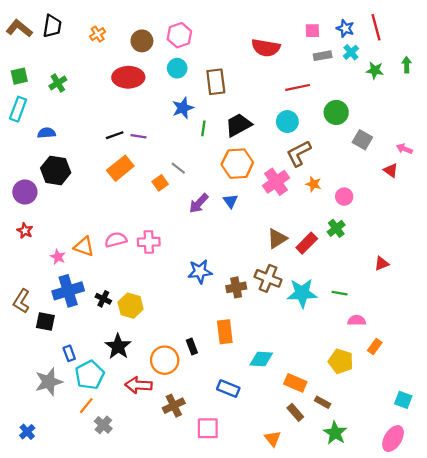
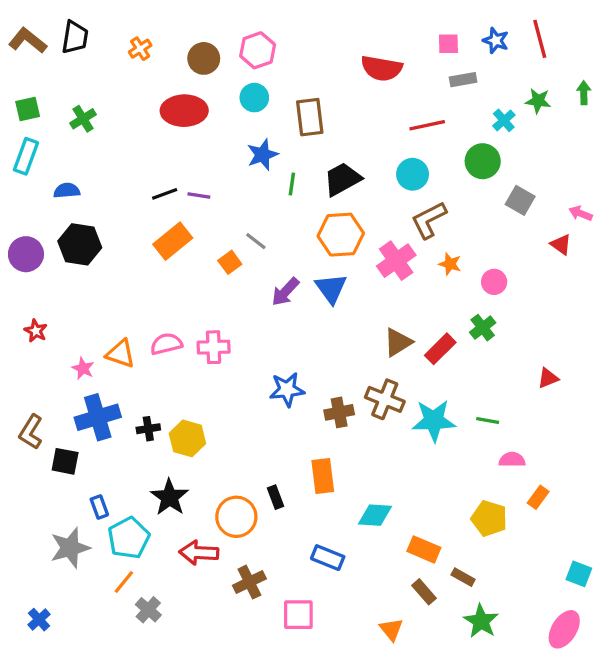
cyan cross: (351, 52) -> (504, 120), moved
purple circle: (25, 192) -> (26, 254), moved
blue triangle: (231, 201) -> (331, 288), size x1.5
black cross: (103, 299) -> (148, 429), turned -35

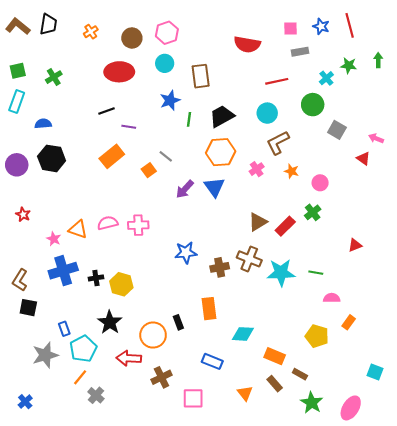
black line: (165, 194) -> (107, 111), moved
pink cross: (396, 261) -> (257, 169), size x0.6
black square: (65, 461) -> (28, 308), moved
orange triangle: (391, 629) -> (245, 393), moved
pink ellipse: (564, 629) -> (351, 408), moved

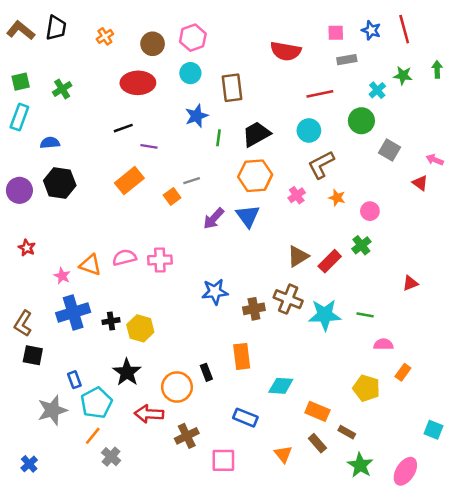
gray line: (166, 156) -> (192, 181), turned -56

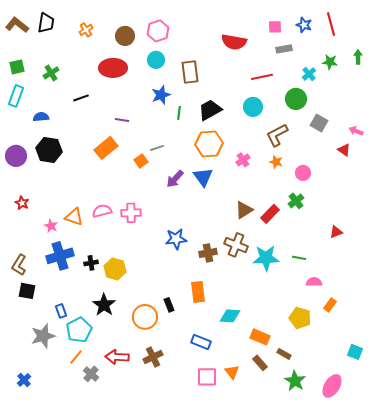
black line: (123, 128) -> (81, 98), moved
brown L-shape: (321, 165) -> (277, 135), moved
red arrow: (149, 414) -> (117, 357), moved
pink square: (223, 460) -> (207, 377), moved

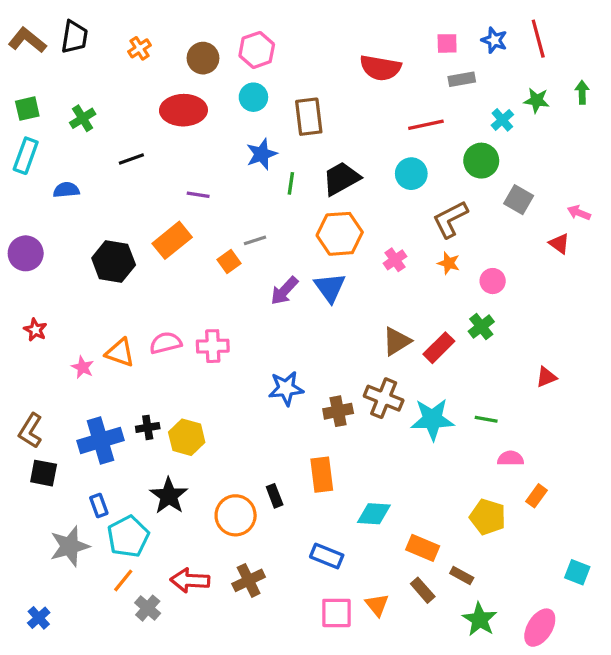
black hexagon: (49, 150) -> (114, 261), moved
blue cross: (60, 256) -> (100, 440), moved

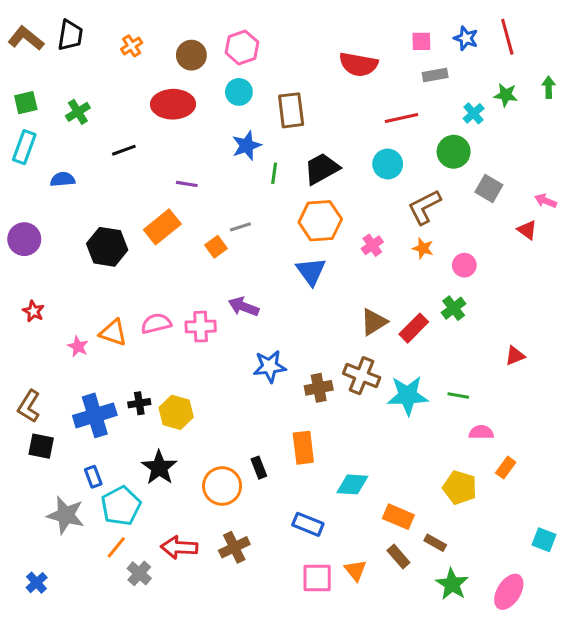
purple arrow: (284, 291) -> (244, 307), moved, turned 68
gray star: (70, 546) -> (66, 515), turned 30

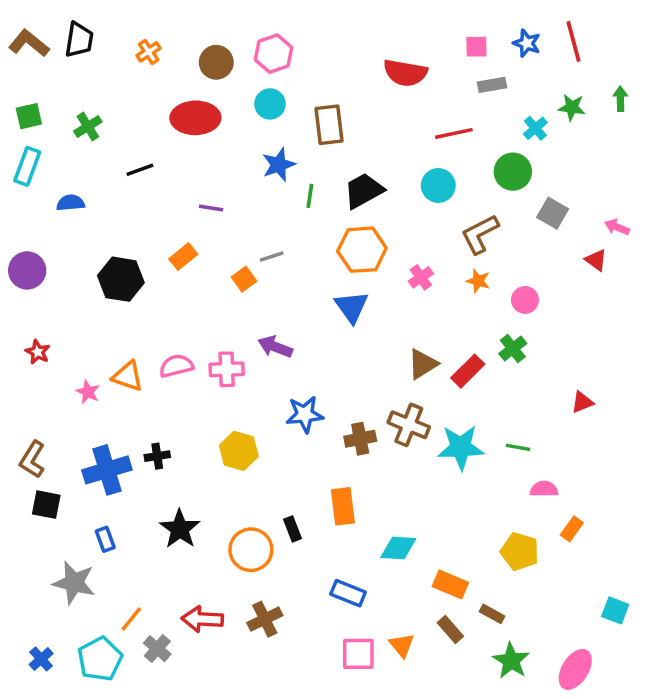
orange rectangle: (162, 227) -> (183, 257), size x0.7
yellow hexagon: (176, 412) -> (239, 451), moved
cyan pentagon: (121, 506) -> (100, 659), moved

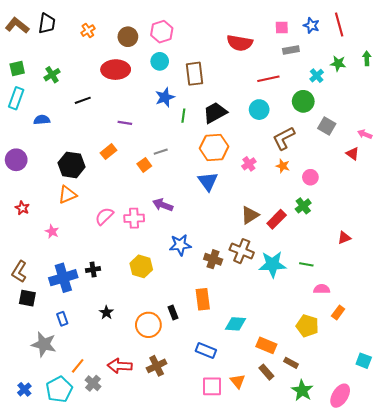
pink semicircle: (176, 366) -> (104, 216), turned -30
orange triangle: (128, 376) -> (67, 195), moved, turned -42
brown cross: (360, 439) -> (213, 259), turned 30
black star: (180, 529) -> (106, 313), size x0.6

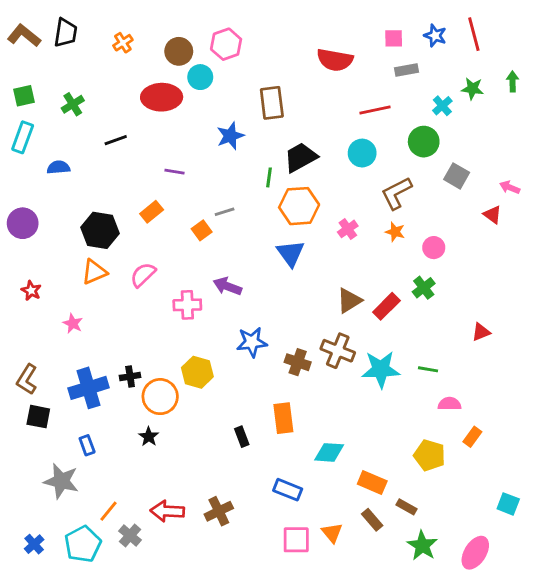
cyan circle: (160, 61) -> (200, 77), moved
green line: (183, 116) -> (269, 177), moved
pink semicircle: (104, 216) -> (143, 275), moved
orange circle: (148, 325) -> (160, 397), moved

